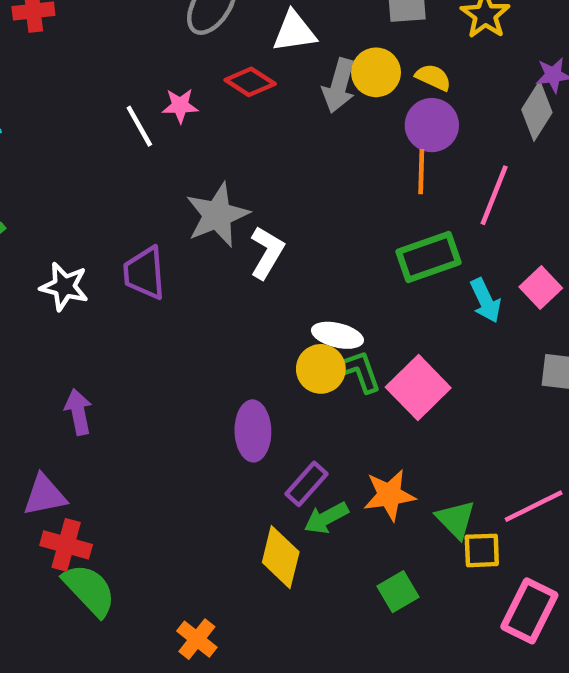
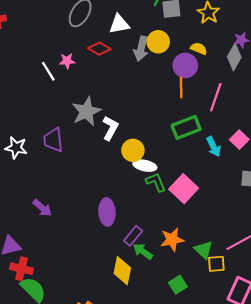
yellow semicircle: (433, 77) -> (199, 48), moved
yellow circle: (321, 369) -> (133, 150), moved
purple arrow: (78, 412) -> (42, 208), moved, turned 144
green arrow: (326, 518) -> (143, 251), turned 66

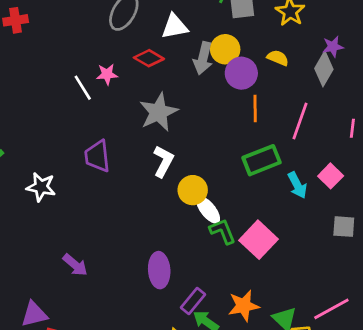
purple circle: (185, 65) -> (241, 73), moved
gray star: (86, 111) -> (159, 112), moved
purple trapezoid: (53, 140) -> (97, 156), moved
white ellipse: (145, 166) -> (208, 210), turned 40

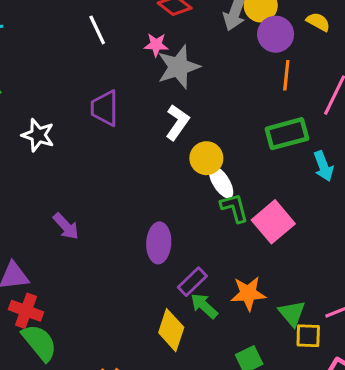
pink star: (107, 74) -> (156, 45), moved

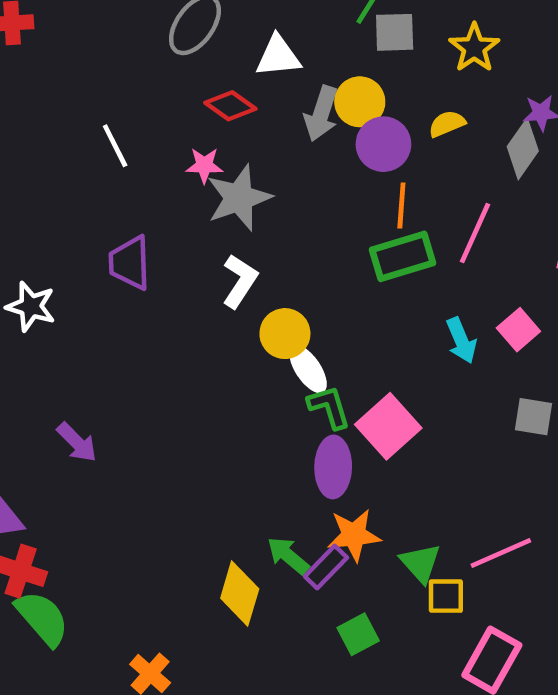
yellow semicircle: (318, 22) -> (447, 124), turned -50
green rectangle: (287, 134) -> (402, 256), moved
purple ellipse: (159, 243) -> (333, 467), moved
purple rectangle: (192, 282) -> (326, 567), moved

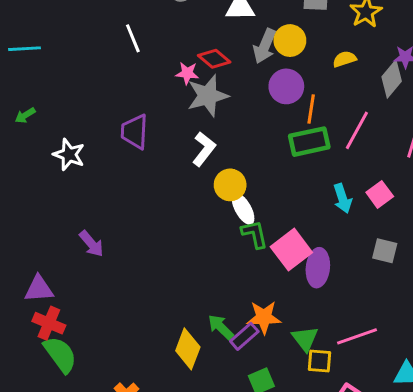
red diamond: (230, 106) -> (214, 59), moved
purple circle: (383, 144) -> (286, 86), moved
white line: (115, 146) -> (133, 38), moved
purple ellipse: (333, 467) -> (318, 268), moved

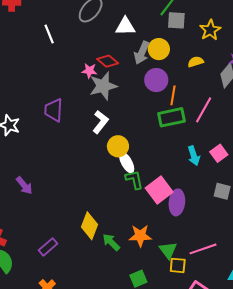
white line: (133, 38) -> (49, 34), moved
purple rectangle: (244, 336) -> (48, 247), moved
yellow diamond: (188, 349) -> (89, 226), moved

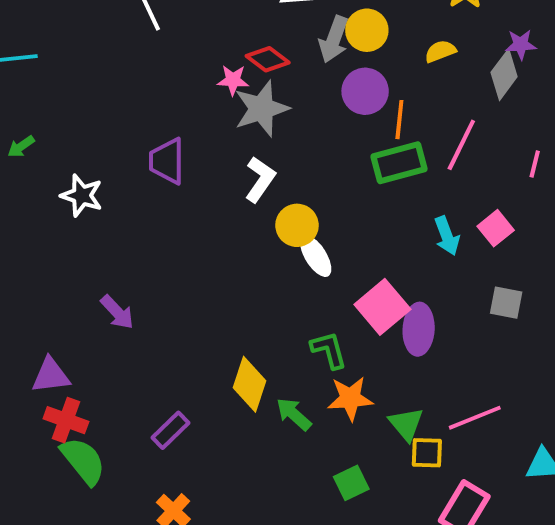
green L-shape: (134, 180) -> (329, 350), moved

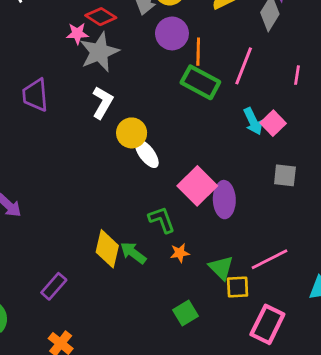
green rectangle: (399, 163) -> (200, 82), turned 48
cyan arrow: (447, 236) -> (253, 121), moved
orange star: (350, 398) -> (180, 253), size x0.6
green arrow: (294, 414) -> (133, 253), moved

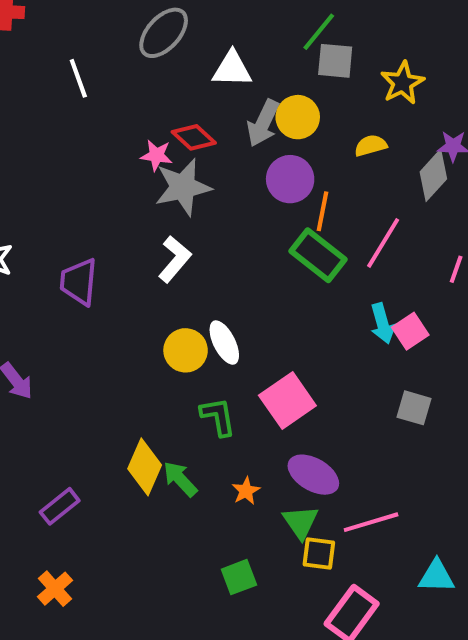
purple trapezoid: (35, 95) -> (79, 282), moved
yellow circle: (132, 133) -> (186, 350), moved
purple ellipse: (224, 200) -> (313, 475), moved, turned -68
green L-shape: (162, 220) -> (218, 417), moved
orange star: (180, 253) -> (246, 491), turned -30

